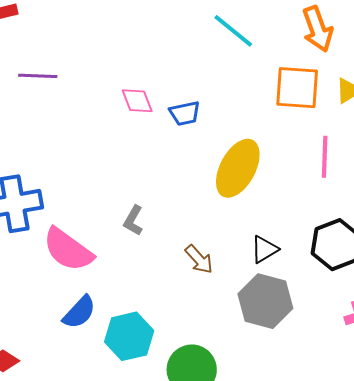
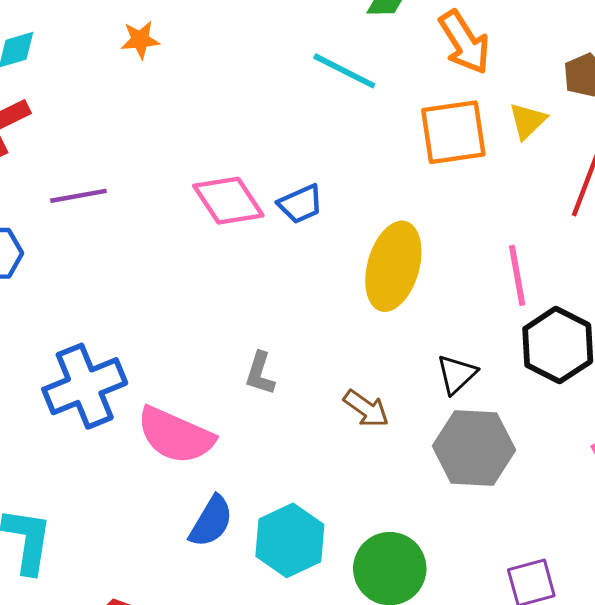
pink diamond: (137, 101) -> (228, 201), size x1.4
pink line: (325, 157) -> (517, 275), moved

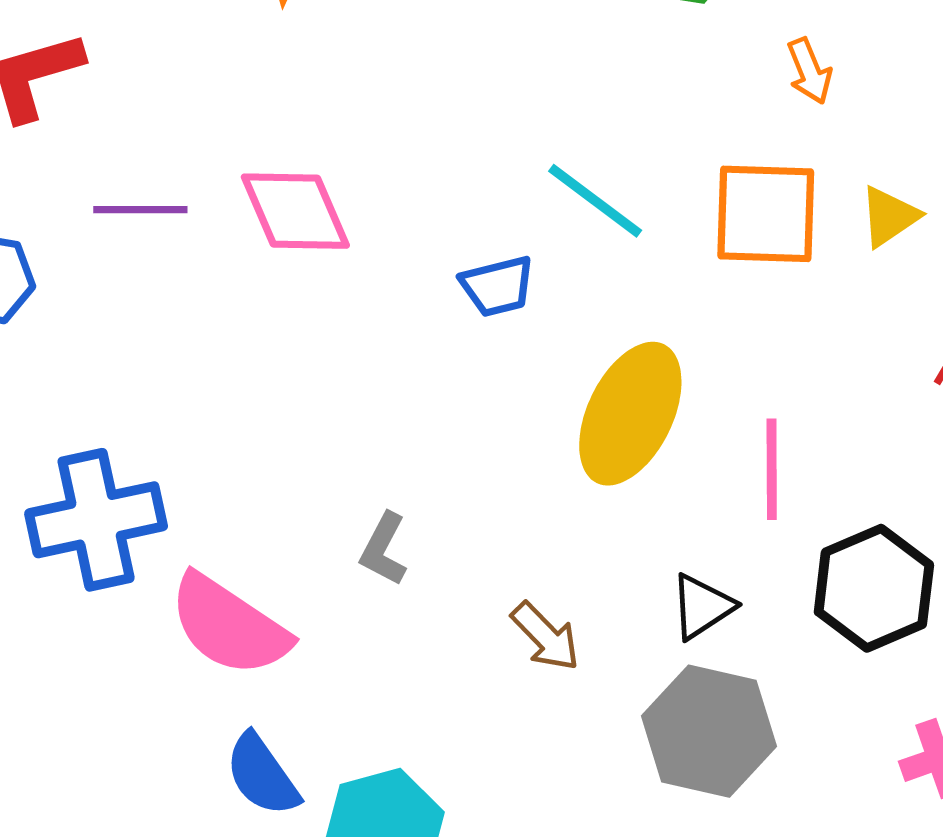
orange arrow: (464, 42) -> (809, 71), size x0.6
cyan line: (344, 71) -> (595, 201), moved
pink diamond: (228, 201) -> (295, 211), moved
pink line: (517, 275) -> (772, 469), moved
blue semicircle: (211, 521) -> (262, 775), turned 104

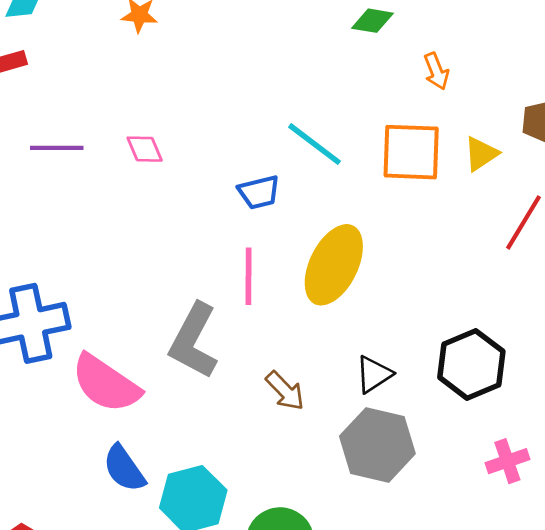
pink diamond: (295, 211) -> (145, 149), size x0.6
pink line: (772, 469) -> (248, 276), moved
gray L-shape: (384, 549) -> (194, 341), size x1.8

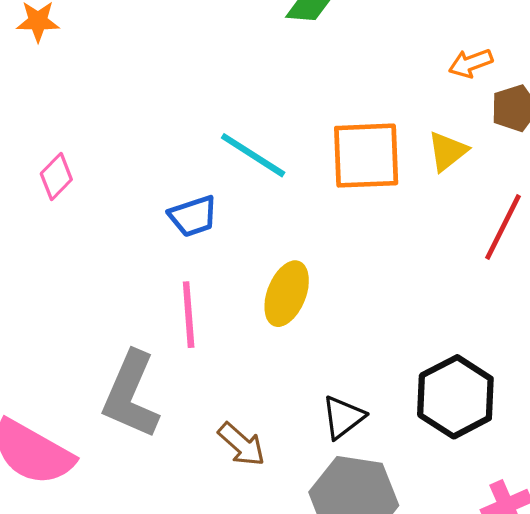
orange arrow: (436, 71) -> (471, 63), moved, turned 96
pink diamond: (145, 149) -> (56, 177), turned 72
yellow ellipse: (334, 265) -> (287, 294), size x0.7

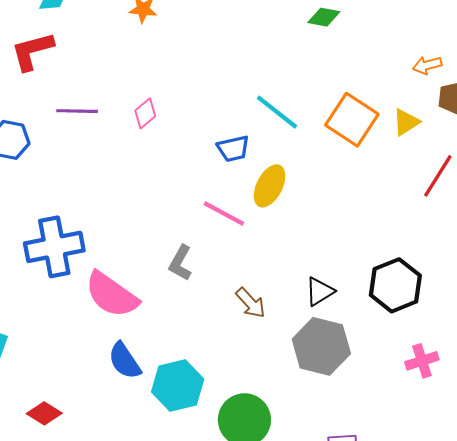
orange square: (366, 156) -> (352, 120), turned 30
yellow ellipse: (287, 294) -> (270, 186), moved
pink line: (189, 315) -> (224, 214), turned -63
gray L-shape: (131, 395) -> (180, 263), size x0.6

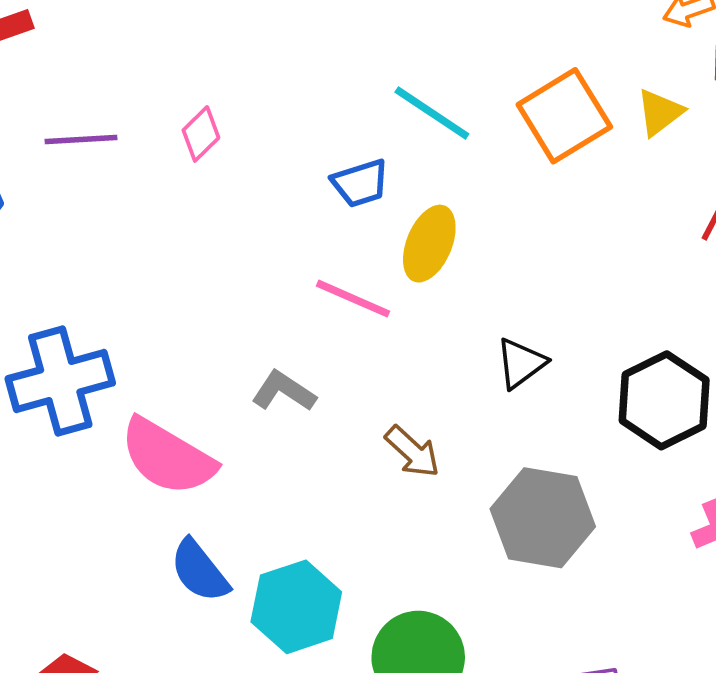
orange square: (352, 120) -> (564, 116), turned 30
gray L-shape: (180, 263) -> (284, 391), turned 99
black triangle: (320, 292) -> (521, 363), moved

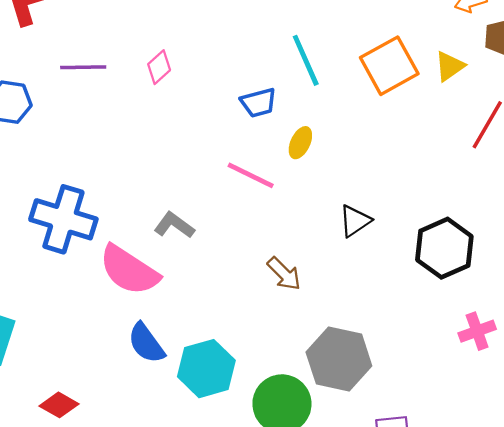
cyan line: (432, 113) -> (306, 60), turned 30
yellow ellipse: (429, 244) -> (300, 143), size x0.7
blue cross: (60, 381) -> (63, 219), turned 30
gray L-shape: (284, 391) -> (174, 225), moved
gray hexagon: (543, 518) -> (339, 359), moved

